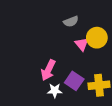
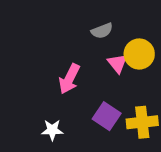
pink arrow: (48, 70) -> (69, 79), moved
white star: (55, 91) -> (52, 130), moved

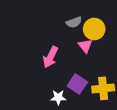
yellow circle: (139, 54) -> (94, 29), moved
white star: (52, 130) -> (58, 97), moved

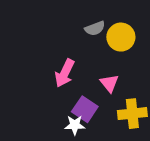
pink triangle: (85, 46) -> (109, 83), moved
purple square: (77, 84) -> (85, 109), moved

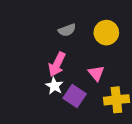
gray semicircle: (95, 28) -> (67, 30), moved
white star: (75, 125) -> (54, 86), moved, turned 30

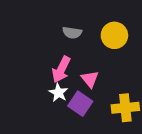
gray semicircle: (67, 30) -> (72, 33), turned 30
pink triangle: (96, 73) -> (90, 79), moved

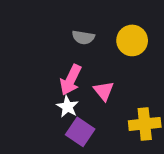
purple square: (80, 104) -> (80, 132), moved

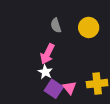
gray semicircle: (83, 37) -> (56, 25), turned 64
pink triangle: (104, 91) -> (70, 88), moved

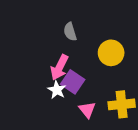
yellow circle: (89, 27) -> (111, 53), moved
purple square: (54, 89) -> (73, 82), moved

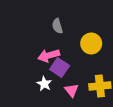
pink arrow: (59, 67) -> (49, 55), turned 48
white star: (57, 90) -> (44, 84), moved

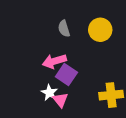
yellow circle: (91, 43) -> (100, 30), moved
pink triangle: (72, 90) -> (60, 100), moved

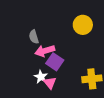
gray semicircle: (64, 29) -> (34, 37), moved

